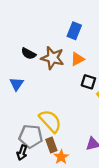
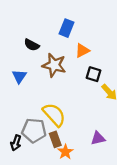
blue rectangle: (74, 31) -> (67, 28), moved
brown star: (52, 58) -> (54, 65), moved
black arrow: (22, 153) -> (16, 143), moved

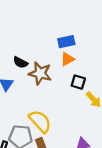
blue rectangle: (67, 28) -> (66, 42), moved, turned 56
black semicircle: (32, 45) -> (20, 62), moved

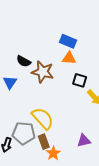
blue rectangle: (66, 42) -> (68, 41), turned 35
orange triangle: (67, 59) -> (69, 58), turned 32

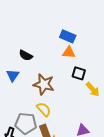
brown star: (43, 72) -> (44, 84), moved
yellow semicircle: (43, 118) -> (44, 109), size x0.7

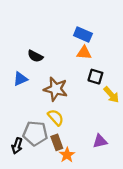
blue triangle: (13, 75) -> (20, 79), turned 32

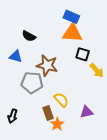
orange triangle: (84, 53) -> (72, 33), size x1.5
blue triangle: (20, 79) -> (16, 56), turned 40
yellow semicircle: (56, 117) -> (61, 100), moved
gray pentagon: (35, 133) -> (32, 83), moved

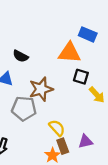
blue rectangle: (71, 17) -> (88, 34), moved
brown star: (47, 65) -> (41, 89), turned -30
brown rectangle: (48, 113) -> (63, 146), moved

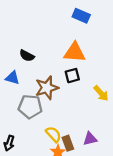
blue rectangle: (88, 34) -> (81, 16), moved
black square: (81, 77) -> (72, 76), moved, turned -32
yellow semicircle: (57, 128) -> (53, 134), moved

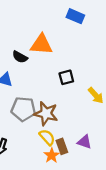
orange triangle: (74, 52) -> (41, 45), moved
brown star: (47, 88) -> (46, 114), moved, turned 30
purple triangle: (90, 139) -> (84, 142), turned 32

